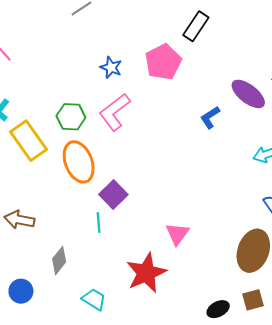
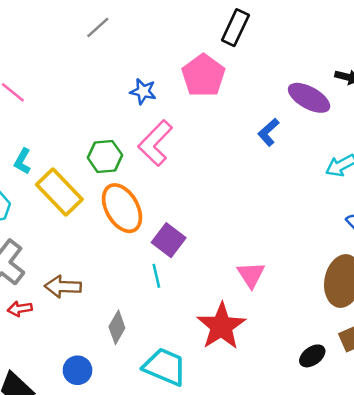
cyan trapezoid: (94, 299) -> (165, 367), size x1.5

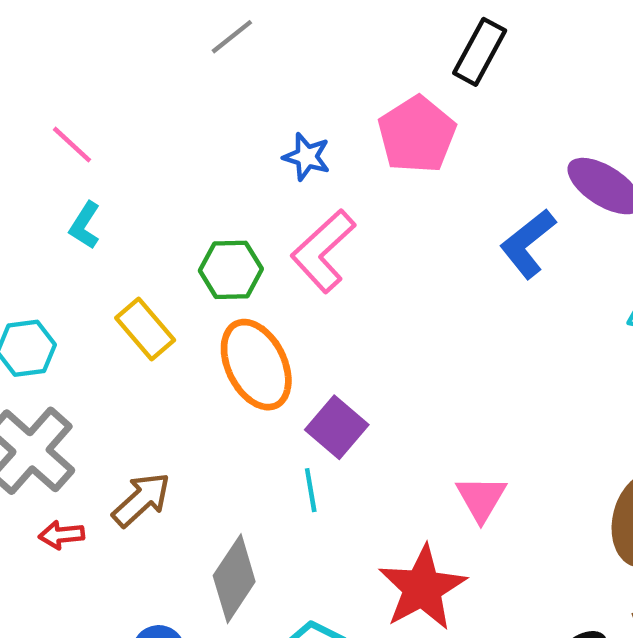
blue L-shape: (268, 132) -> (528, 244), size x1.4
cyan L-shape: (23, 161) -> (85, 225), moved
yellow rectangle: (59, 192) -> (145, 329), size x0.7
brown arrow: (63, 287) -> (141, 500), turned 132
gray diamond: (117, 327) -> (234, 579), size x1.4

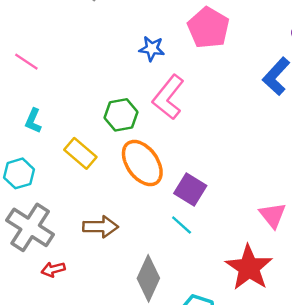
cyan L-shape: (85, 225) -> (33, 121), moved
cyan line: (311, 490) -> (182, 225), turned -30
brown arrow: (141, 500) -> (101, 227), moved, turned 52

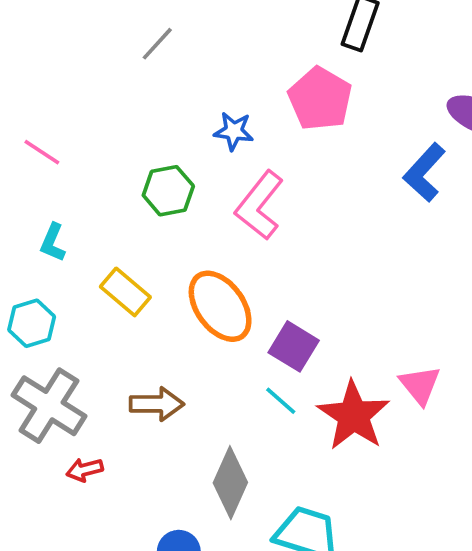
green hexagon: (121, 115) -> (168, 191), moved
red star: (249, 268) -> (354, 415), moved

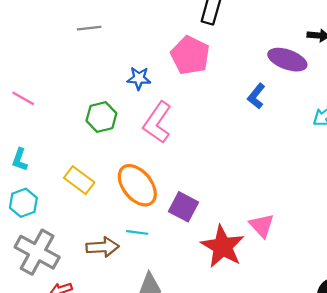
gray line: (157, 44) -> (89, 28), turned 45
blue L-shape: (424, 172) -> (256, 96), size x0.7
cyan L-shape: (53, 242) -> (20, 160), moved
cyan line: (281, 401) -> (137, 232), moved, turned -30

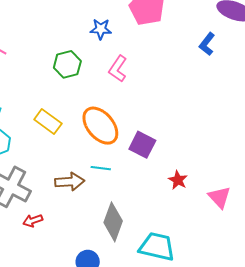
pink L-shape: (157, 122) -> (118, 69), size x0.7
pink triangle: (262, 225) -> (219, 197), moved
red star: (223, 246) -> (178, 180), size x0.5

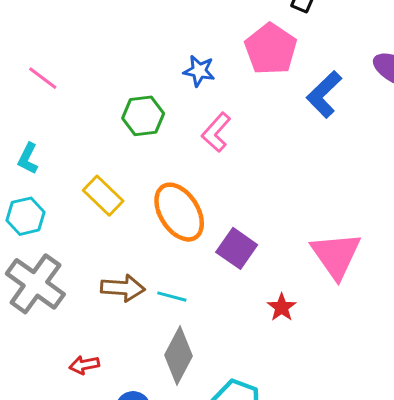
blue L-shape: (207, 44) -> (324, 94), moved, size x1.4
cyan line: (101, 168) -> (172, 297), moved
pink triangle: (219, 197) -> (336, 255), moved, size x1.5
red arrow: (33, 221) -> (84, 365), moved

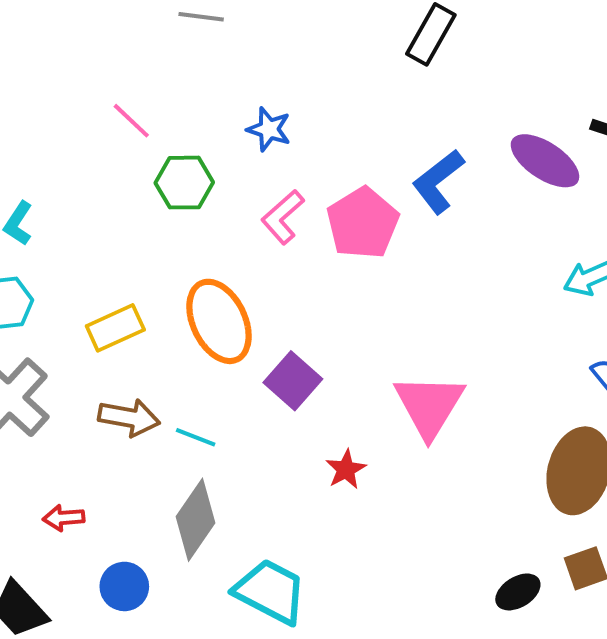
pink pentagon: (271, 49) -> (363, 223), moved
pink line: (43, 78) -> (131, 121), moved
yellow rectangle: (103, 196) -> (115, 328), moved, turned -75

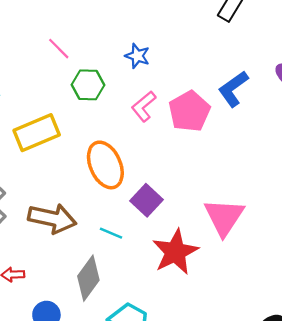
yellow rectangle: (115, 328) -> (37, 133), moved, size x1.4
brown arrow: (129, 418) -> (52, 218), size x1.4
cyan line: (196, 437) -> (111, 233), moved
red star: (346, 469) -> (175, 252), size x2.0

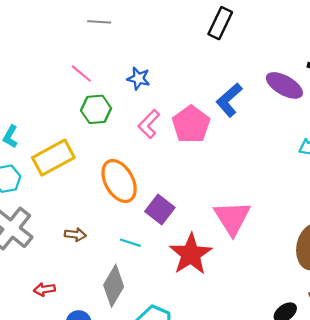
pink line: (59, 49) -> (81, 74), moved
brown arrow: (52, 218) -> (75, 235), size x0.5

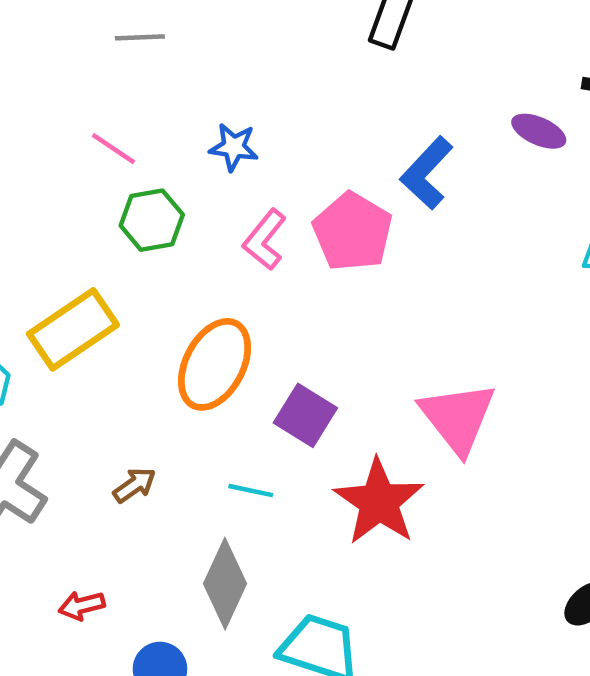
purple ellipse: (284, 85) -> (539, 131), size x0.7
orange ellipse: (119, 181) -> (215, 364), turned 63
brown arrow: (75, 235) -> (134, 485), turned -36

